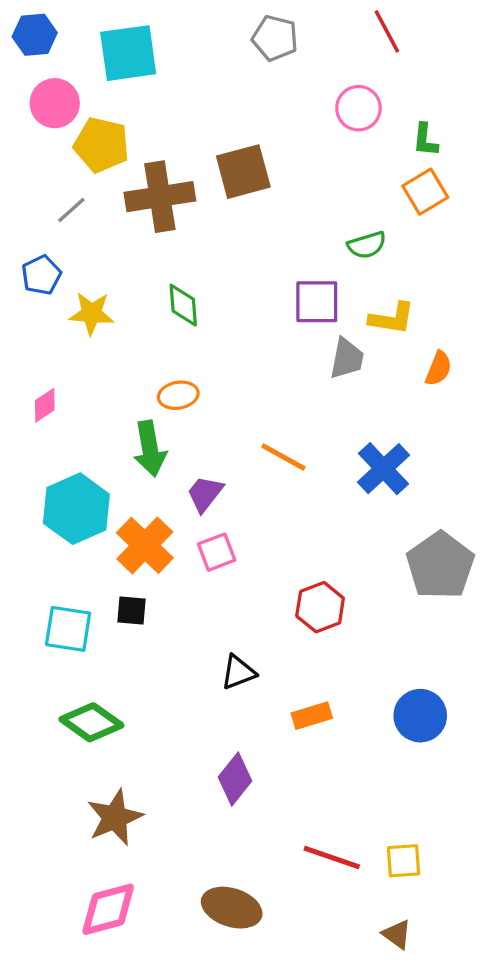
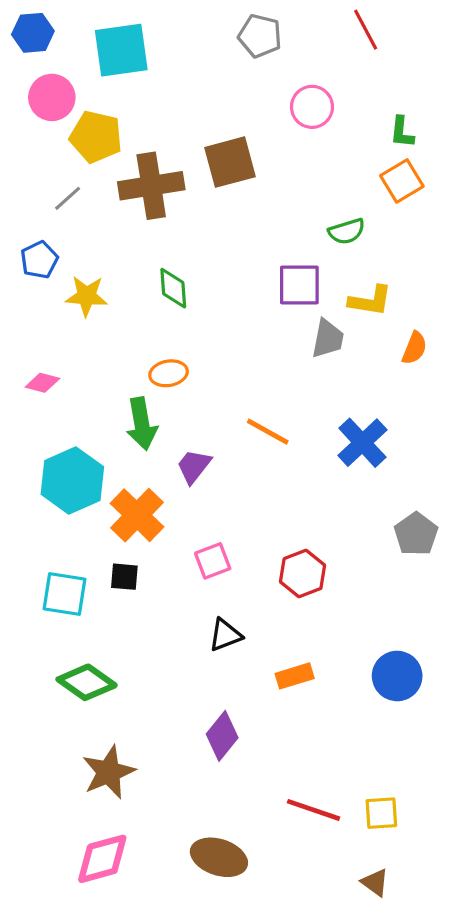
pink circle: (358, 108) -> (312, 107), moved
pink diamond: (45, 405) -> (42, 383), turned 48
pink square: (217, 552) -> (213, 561), moved
gray pentagon: (440, 565) -> (416, 534), size x0.7

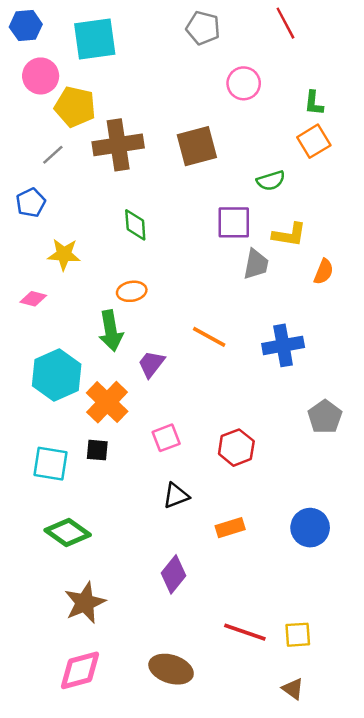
brown square: (230, 162) -> (197, 146), moved
yellow star: (87, 296) -> (64, 254), moved
blue cross: (362, 443) -> (283, 345), turned 33

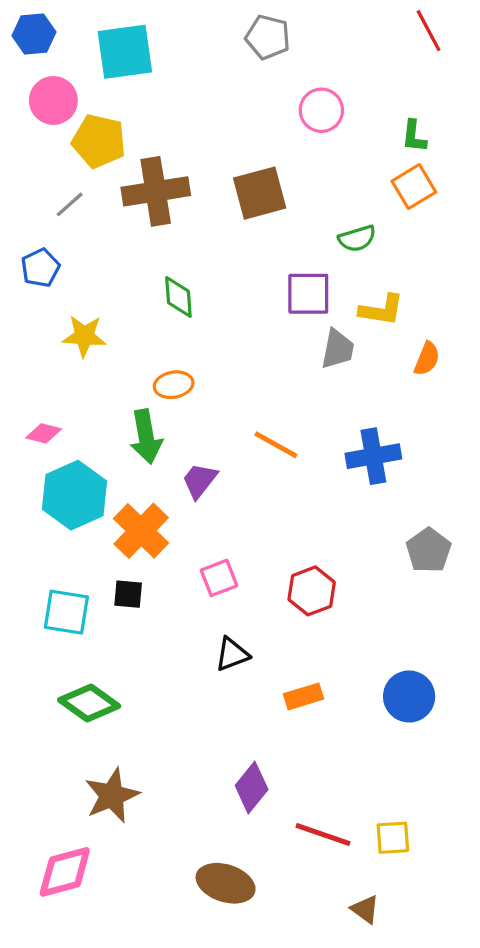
red line: (285, 23) -> (429, 31), moved
pink diamond: (33, 299) -> (44, 433), moved
purple diamond: (174, 574) -> (252, 787), moved
pink diamond: (80, 670) -> (65, 872), moved
brown triangle: (293, 689) -> (365, 909), moved

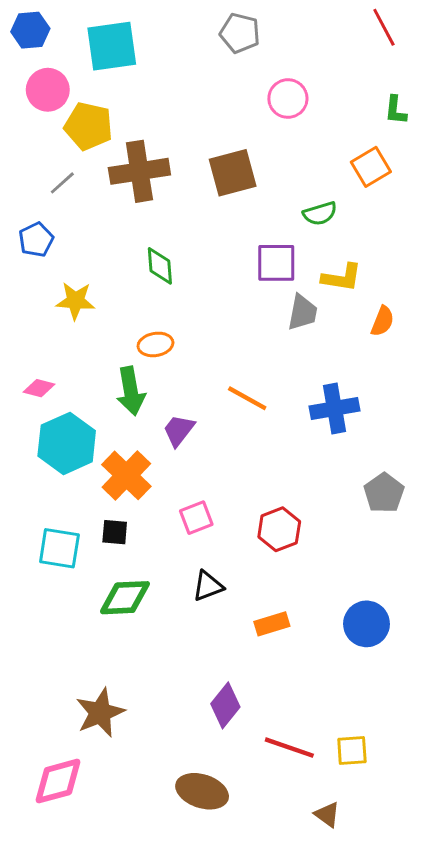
green L-shape: (414, 136) -> (396, 110), moved
green diamond: (89, 703) -> (125, 598), moved, turned -38

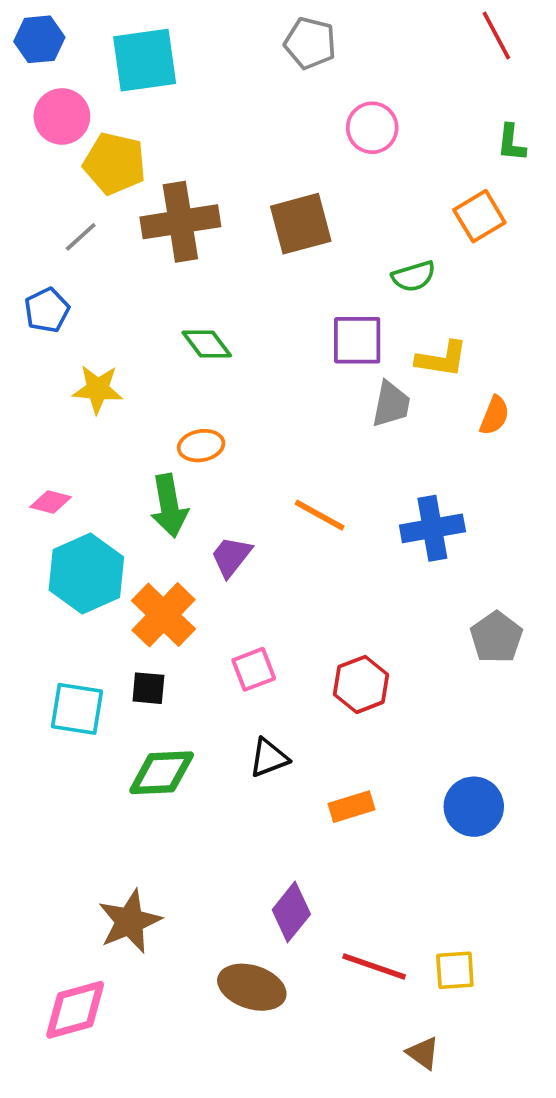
green diamond: (160, 266) -> (207, 344), turned -33
brown ellipse: (202, 791) -> (252, 987), moved

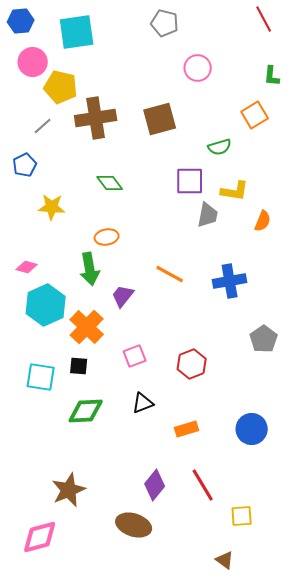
red line: (374, 966) -> (203, 485), moved, turned 40

